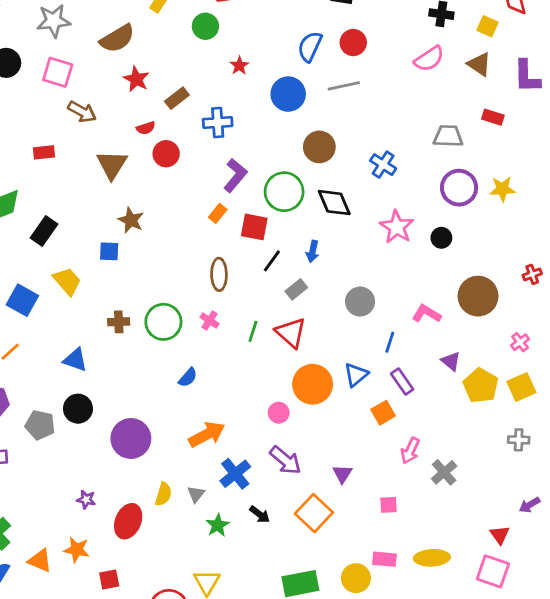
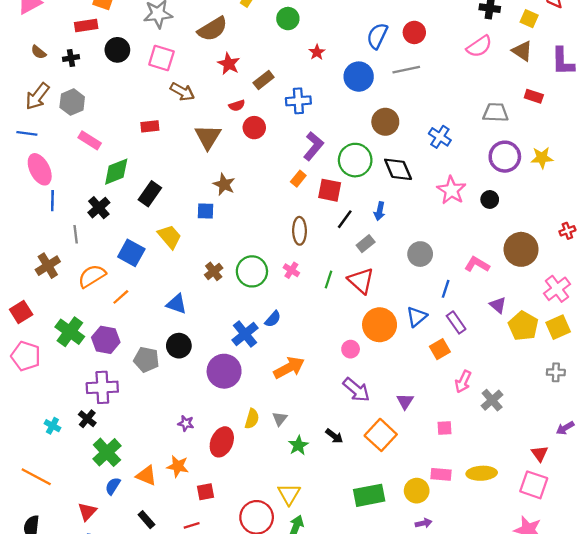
brown cross: (119, 322) -> (214, 271), turned -36
pink cross: (520, 342) -> (557, 289), size x1.6
blue cross: (235, 474) -> (245, 334), moved

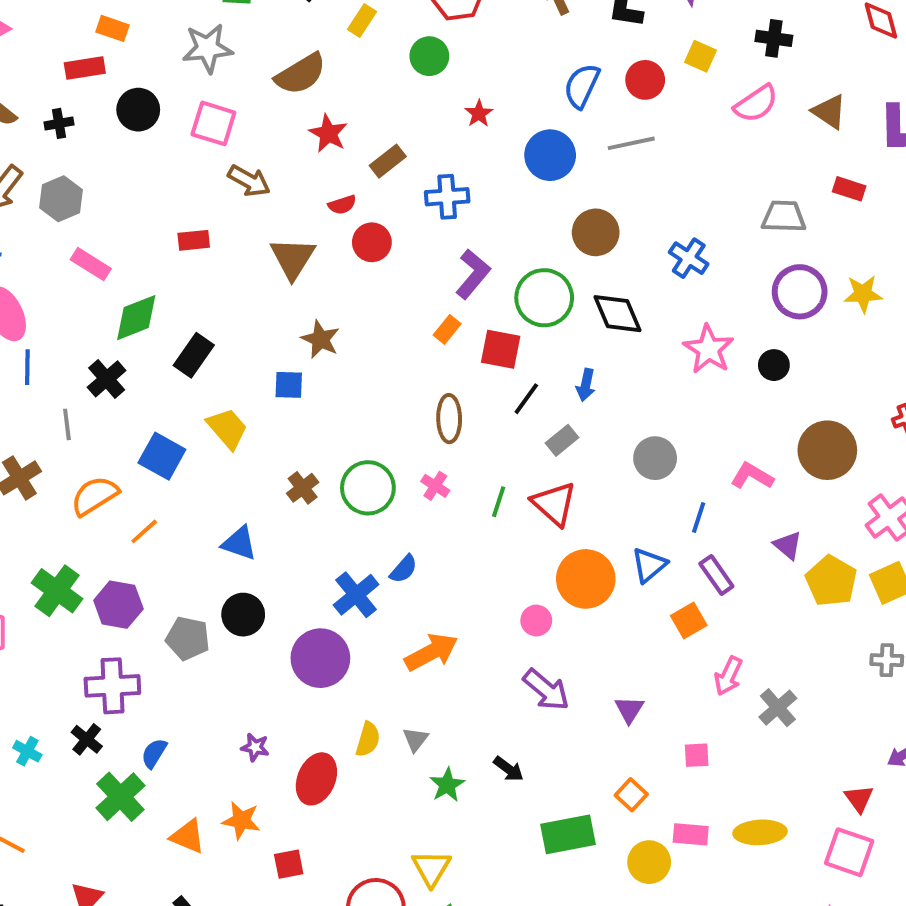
yellow square: (529, 19) -> (701, 56), moved
orange square: (381, 435) -> (631, 795), moved, size x0.6
blue semicircle: (113, 486) -> (154, 753), moved
green rectangle: (369, 495) -> (568, 834), moved

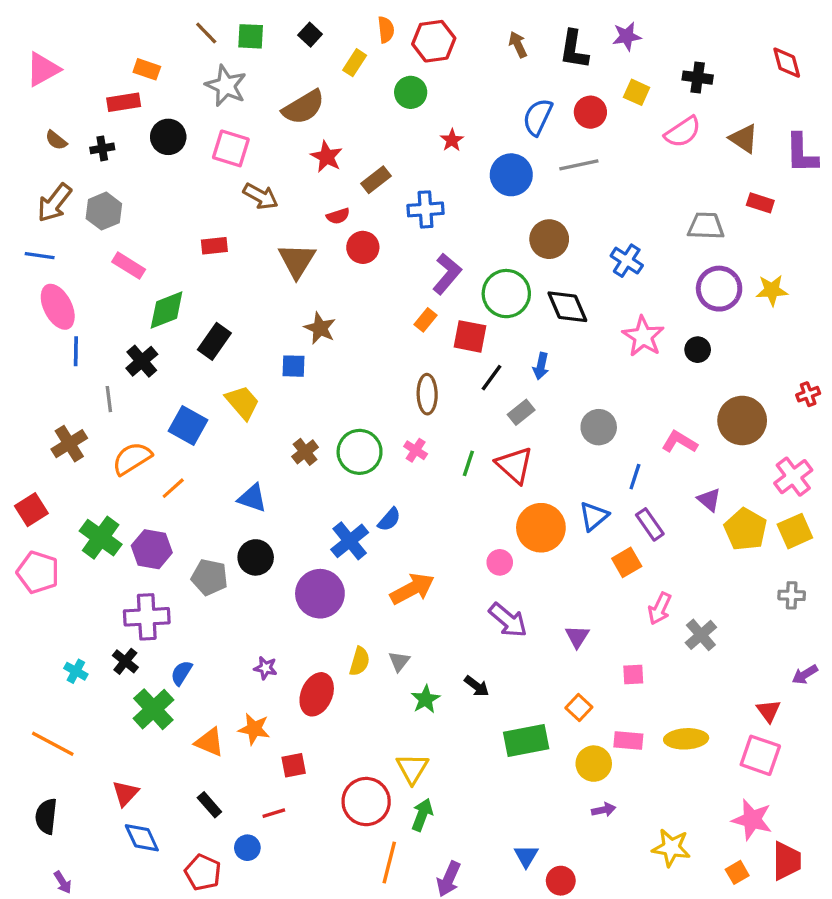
gray star: (208, 48) -> (226, 86), turned 30

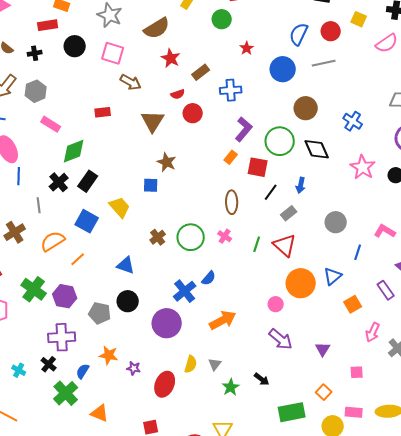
black rectangle: (214, 341) -> (88, 181), moved
purple rectangle: (650, 524) -> (386, 290), moved
orange star: (254, 729) -> (109, 355), moved

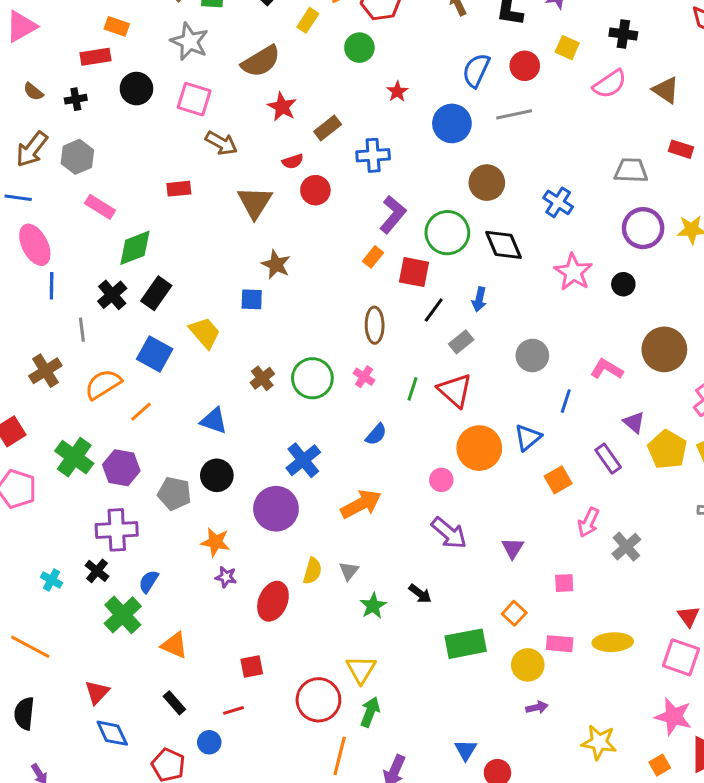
blue semicircle: (209, 278) -> (376, 434), moved
orange star: (109, 355) -> (215, 542), moved

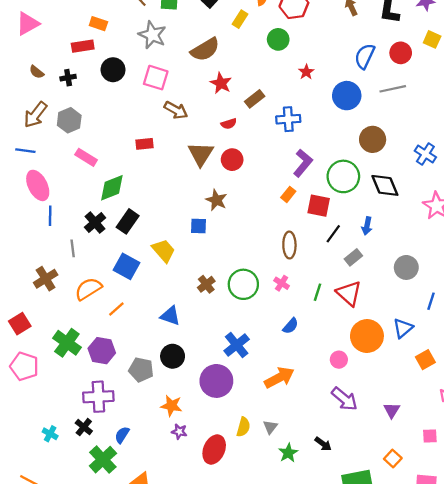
red circle: (315, 190) -> (232, 160), moved

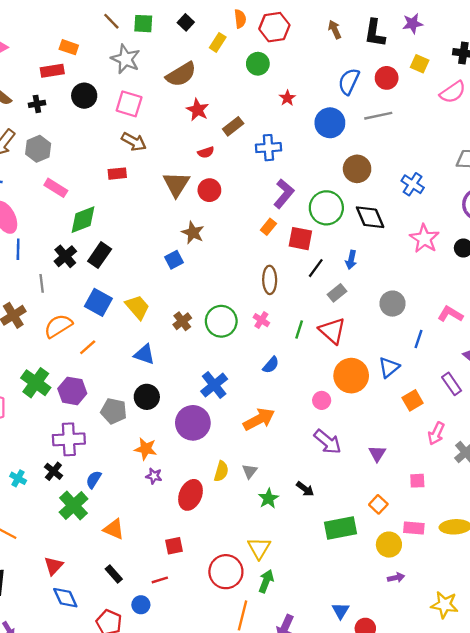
brown arrow: (176, 110) -> (134, 142), moved
blue square: (198, 226) -> (174, 260), turned -30
yellow trapezoid: (164, 251) -> (137, 307), moved

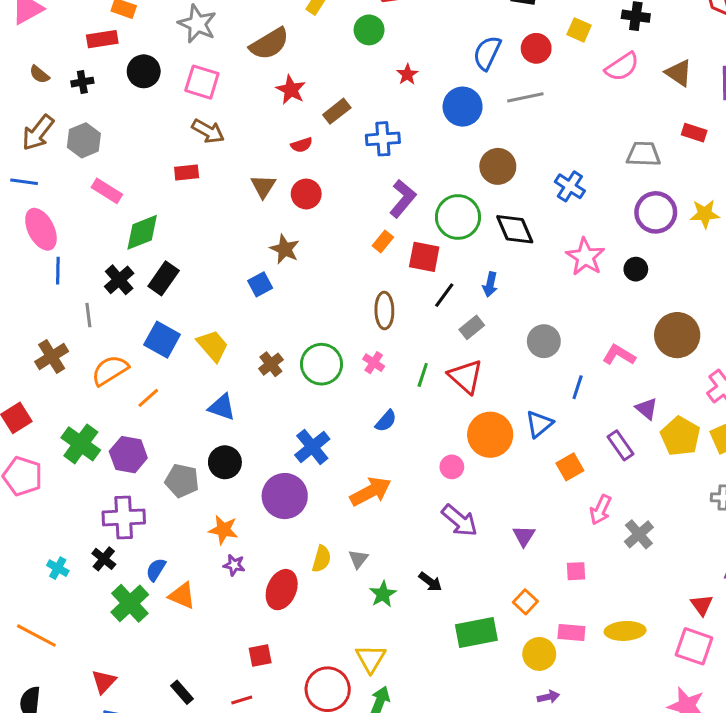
brown triangle: (176, 184) -> (263, 186), size x0.7
orange triangle: (114, 529) -> (182, 596), moved

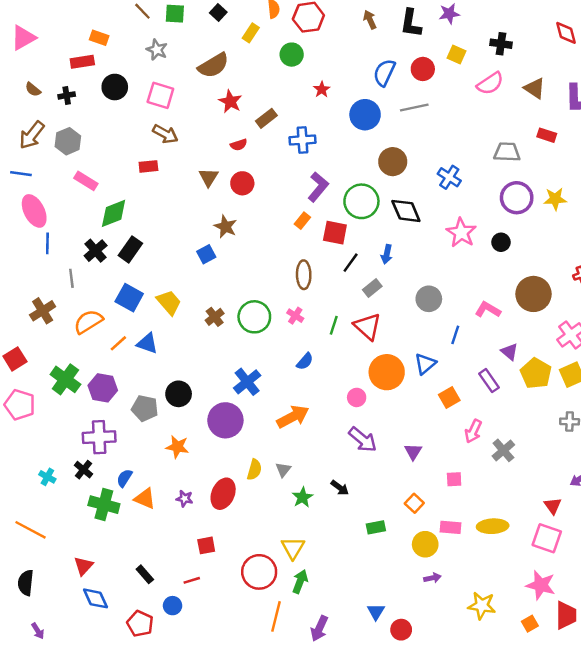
gray star: (197, 24) -> (157, 50), size x0.7
blue triangle: (222, 407) -> (147, 343), moved
purple star: (234, 565) -> (185, 499), moved
green cross: (130, 603) -> (104, 505), turned -32
green rectangle: (476, 632) -> (376, 527), size x0.6

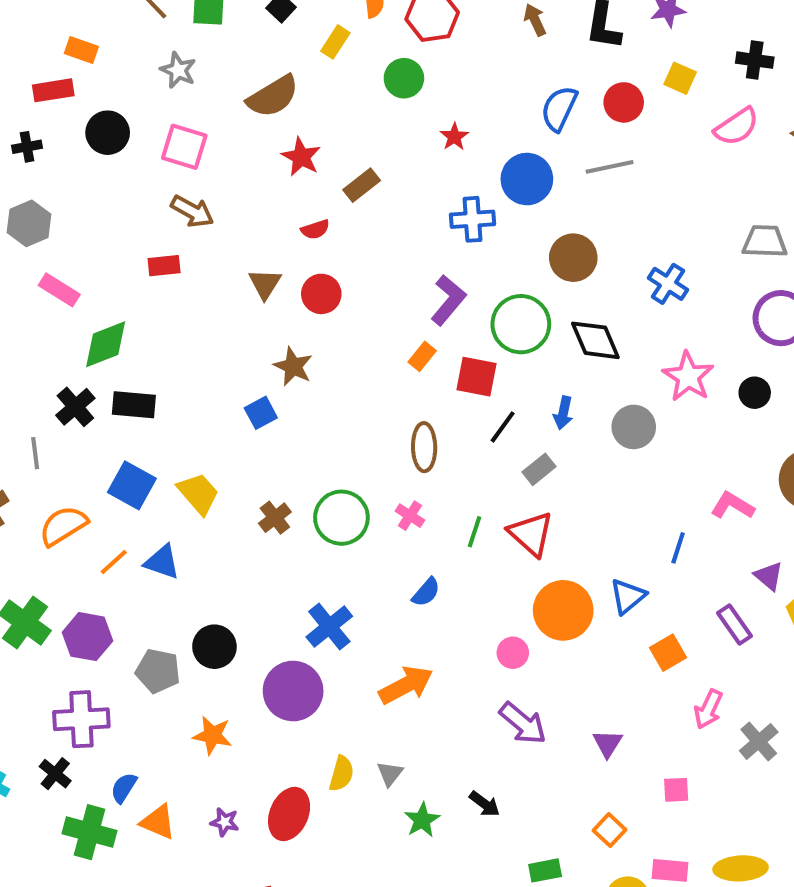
blue cross: (302, 140) -> (472, 219), moved
black rectangle: (130, 249) -> (134, 405), turned 60
gray circle: (429, 299) -> (634, 427), moved

